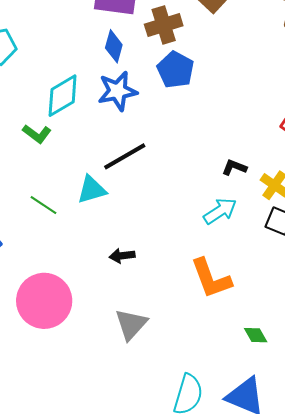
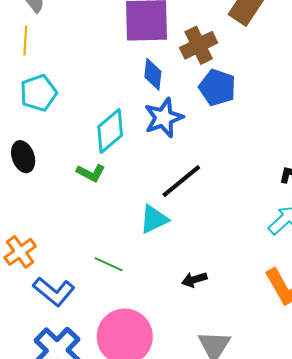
green line: (44, 205) -> (109, 264), moved

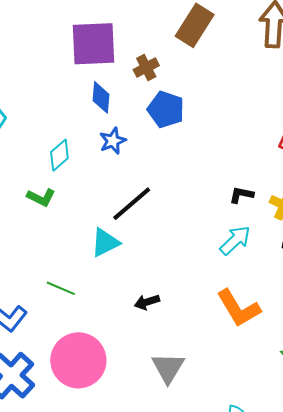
brown cross: (199, 45) -> (146, 68), size x0.7
blue star: (164, 118) -> (113, 141), size x0.7
cyan diamond: (110, 131) -> (59, 155), size x0.7

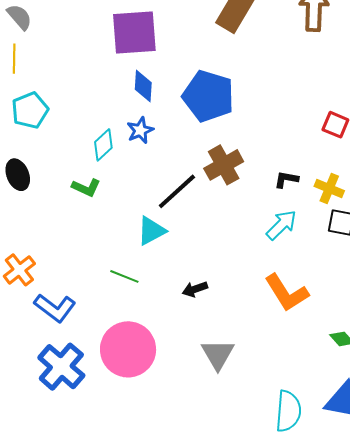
brown cross: (146, 68) -> (224, 165), moved, size x1.5
blue pentagon: (166, 109) -> (208, 96), size x1.4
blue star: (113, 141) -> (140, 130), moved
green line: (61, 288) -> (124, 276), moved

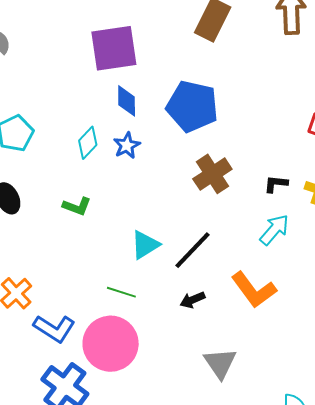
cyan diamond: (103, 145) -> (88, 143), moved
black line: (177, 191) -> (193, 250), moved
orange L-shape: (287, 293) -> (254, 290), moved
pink circle: (128, 349) -> (111, 344), moved

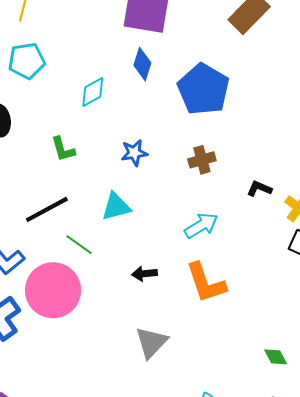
blue star: (127, 145) -> (134, 153), moved
brown cross: (212, 174) -> (202, 160), size x0.7
green L-shape: (77, 206) -> (63, 149), turned 36
cyan arrow: (274, 230) -> (201, 225), moved
black line: (193, 250) -> (47, 209), moved

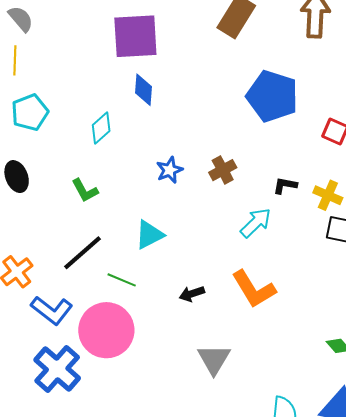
blue pentagon: (203, 89) -> (272, 96), moved
blue star: (134, 153) -> (170, 170), moved
cyan arrow: (201, 225) -> (256, 223), moved

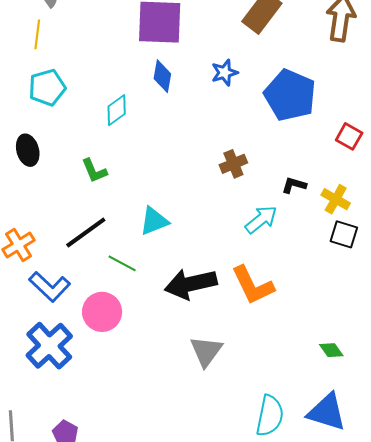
blue star: (170, 170) -> (225, 73), moved
black arrow: (192, 294) -> (191, 284), size x2.0
pink circle: (106, 330) -> (102, 312), size x0.7

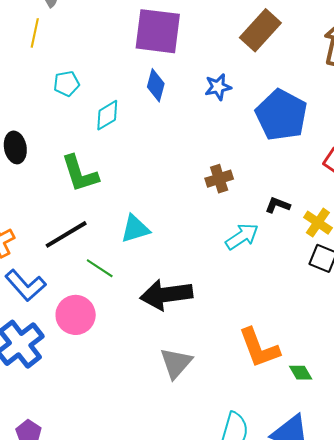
cyan pentagon: (47, 88) -> (66, 84), moved, size x0.7
green L-shape: (94, 171) -> (80, 174), size x1.5
orange L-shape: (253, 285) -> (259, 348), moved

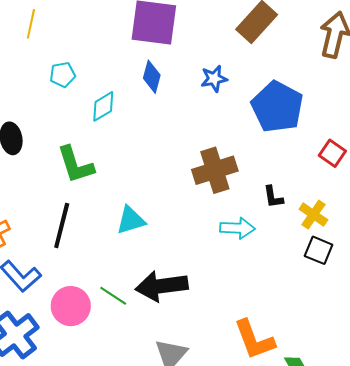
brown cross: (219, 179) -> (215, 170), size x1.6
black L-shape: (278, 205) -> (273, 197), turned -120
black line: (66, 234) -> (62, 226), turned -45
cyan arrow: (242, 236) -> (237, 228), turned 36
green line: (100, 268) -> (113, 296), moved

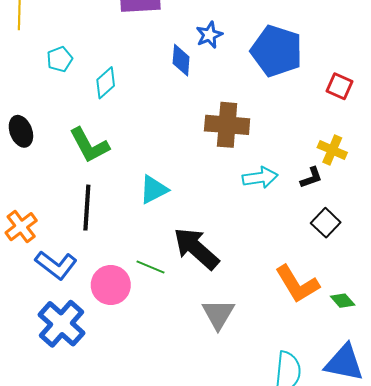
blue diamond: (152, 77) -> (181, 60), moved
brown cross: (215, 170) -> (227, 125), turned 33
black L-shape: (273, 197) -> (311, 178), moved, turned -90
black square: (319, 250) -> (326, 223), moved, turned 32
black arrow: (162, 286) -> (196, 248), turned 60

